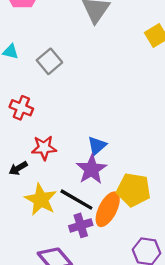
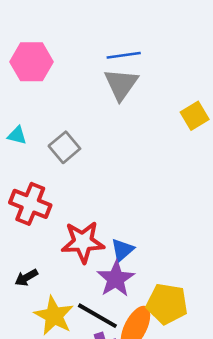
red cross: (21, 108) -> (30, 204), size x1.4
red star: (44, 148) -> (83, 242), moved, size x1.4

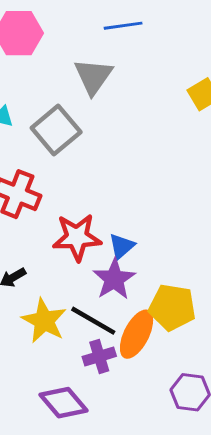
gray triangle: (121, 84) -> (93, 76), moved
gray square: (64, 147) -> (56, 130), size x1.4

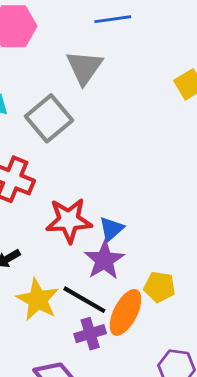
yellow pentagon: (172, 307) -> (160, 287), size x0.7

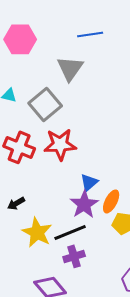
red star: (69, 220) -> (60, 144), moved
black line: (84, 300) -> (70, 232), turned -52
orange ellipse: (126, 312) -> (111, 201), moved, size x0.7

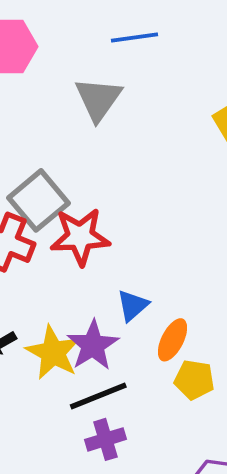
gray square: (45, 104) -> (39, 200), moved
purple star: (84, 204) -> (93, 345), moved
yellow star: (37, 232) -> (53, 353), moved

